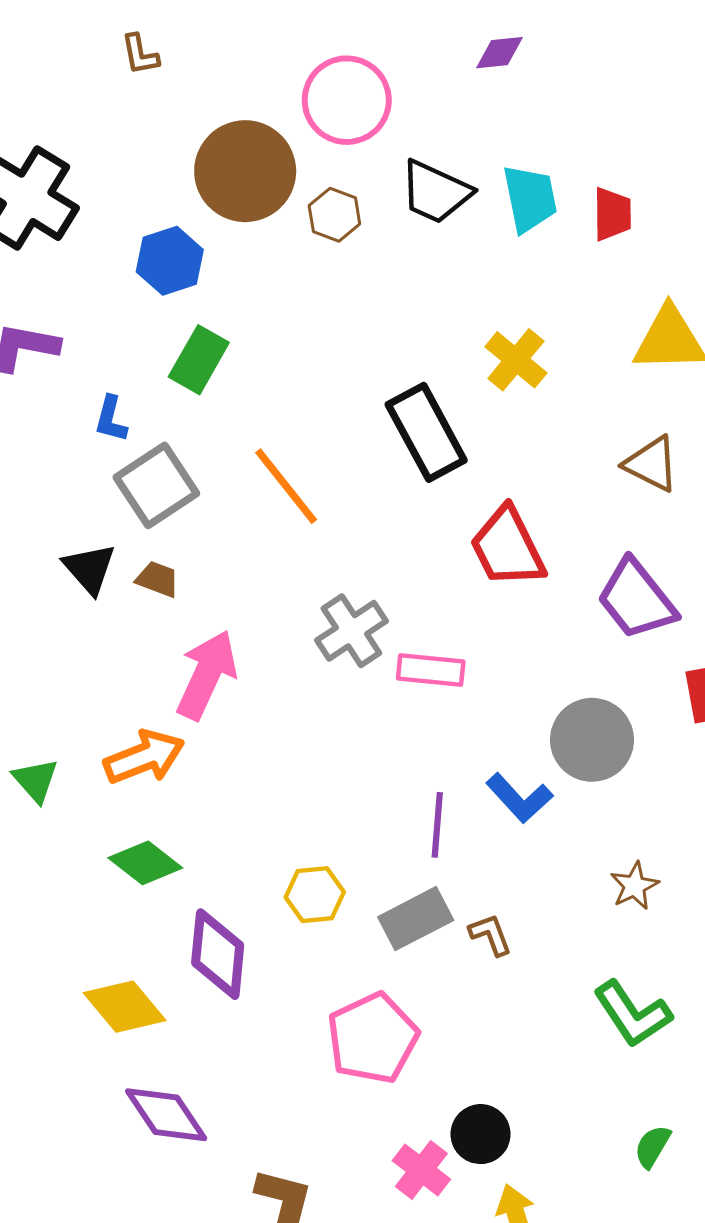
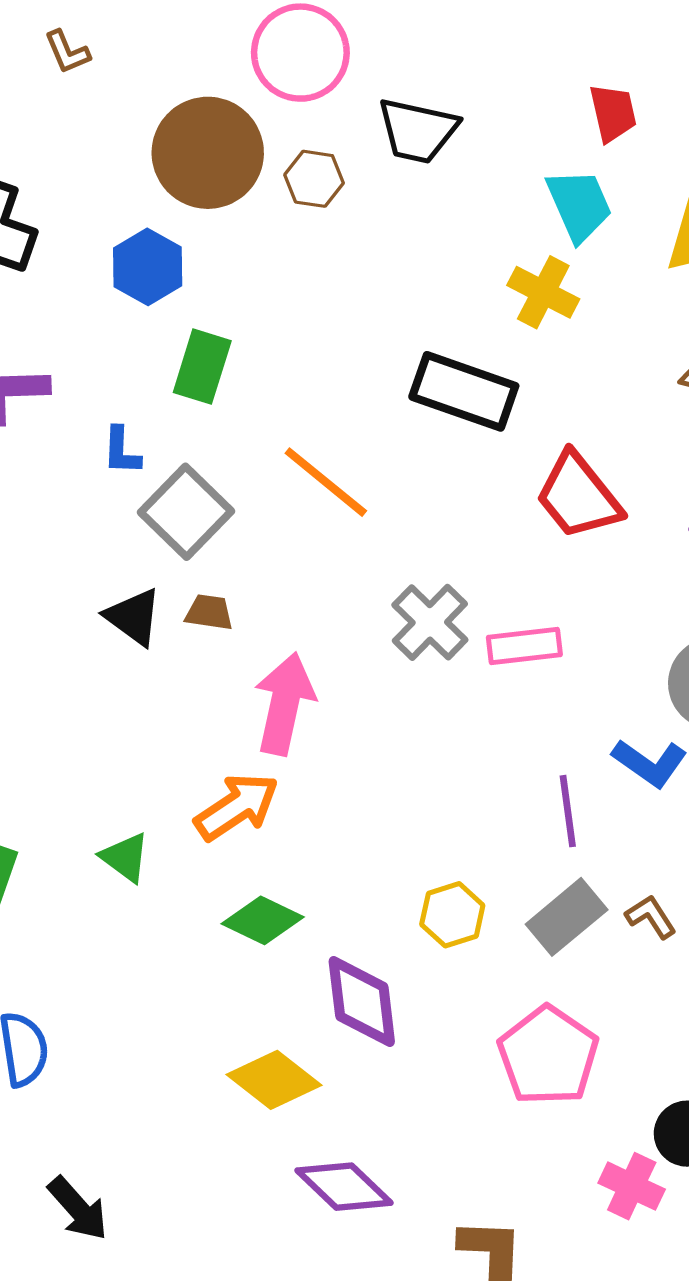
cyan trapezoid: (530, 199) -> (579, 205), moved
black rectangle: (426, 432) -> (464, 391), turned -30

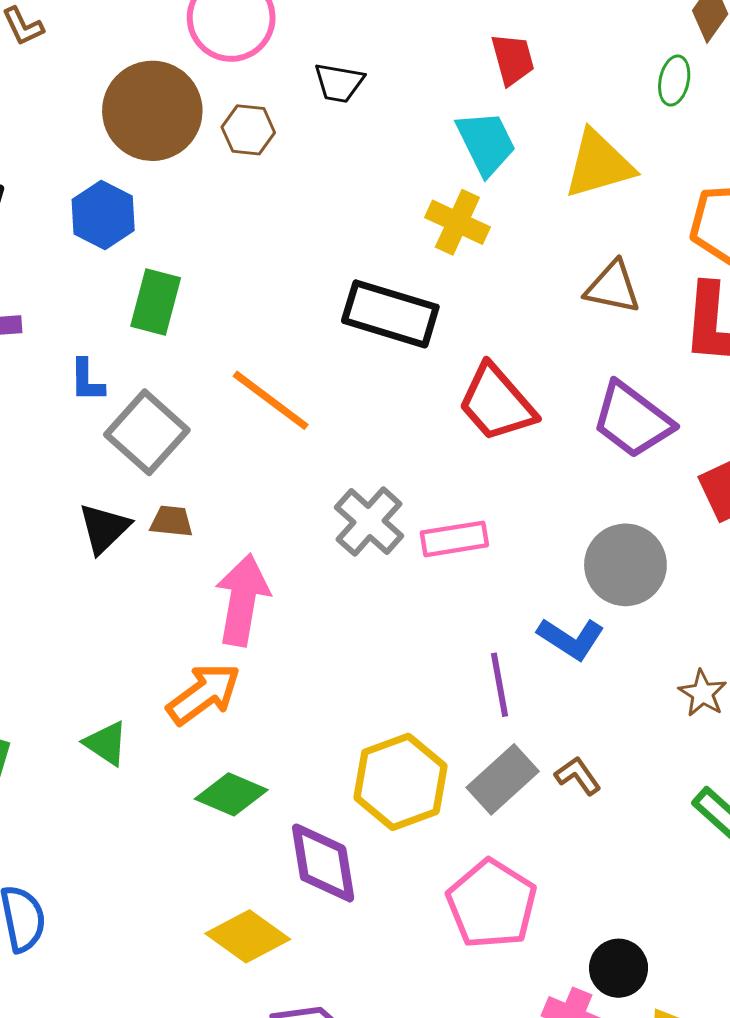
black trapezoid: (418, 131) -> (339, 83), size x0.7
black triangle: (133, 617) -> (104, 528), turned 42
yellow hexagon: (452, 915) -> (400, 782), size x1.6

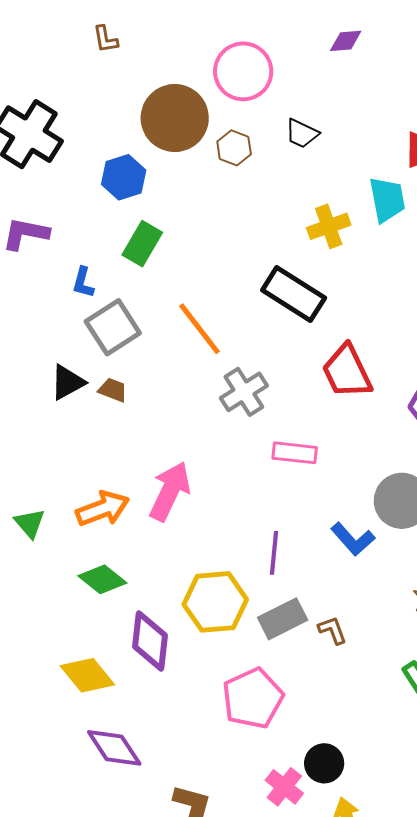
yellow cross: (457, 222) -> (329, 226), moved, turned 30
gray cross: (369, 522) -> (244, 392), moved
pink arrow: (242, 600) -> (170, 491), moved
purple line: (500, 685) -> (274, 553), moved

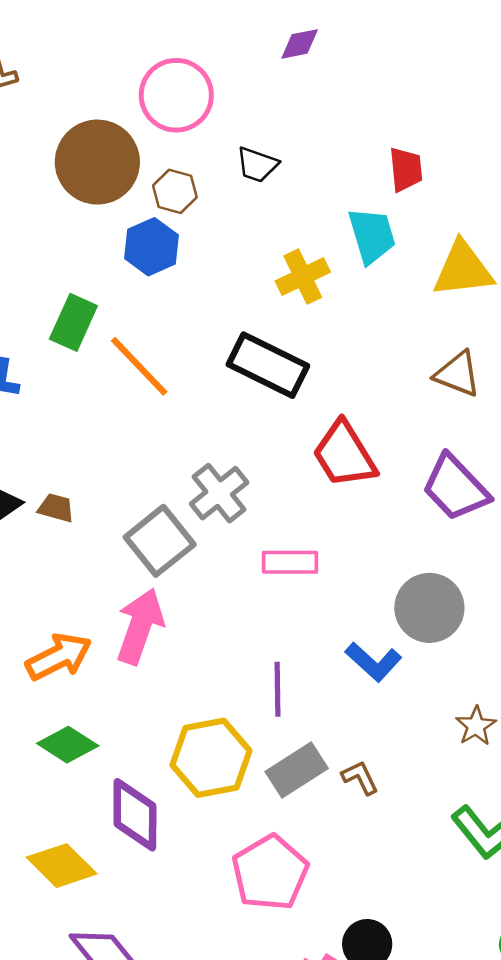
blue hexagon: (124, 177) -> (151, 247), moved
gray square: (113, 327) -> (160, 541), moved
orange line: (200, 329) -> (139, 366), moved

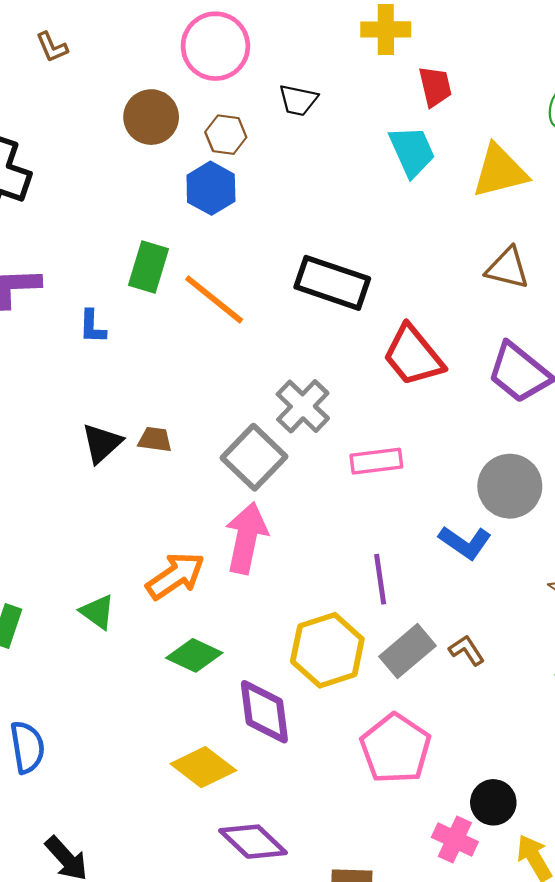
brown circle: (97, 162) -> (151, 117), size x0.7
yellow cross: (303, 277) -> (386, 29), moved, turned 33

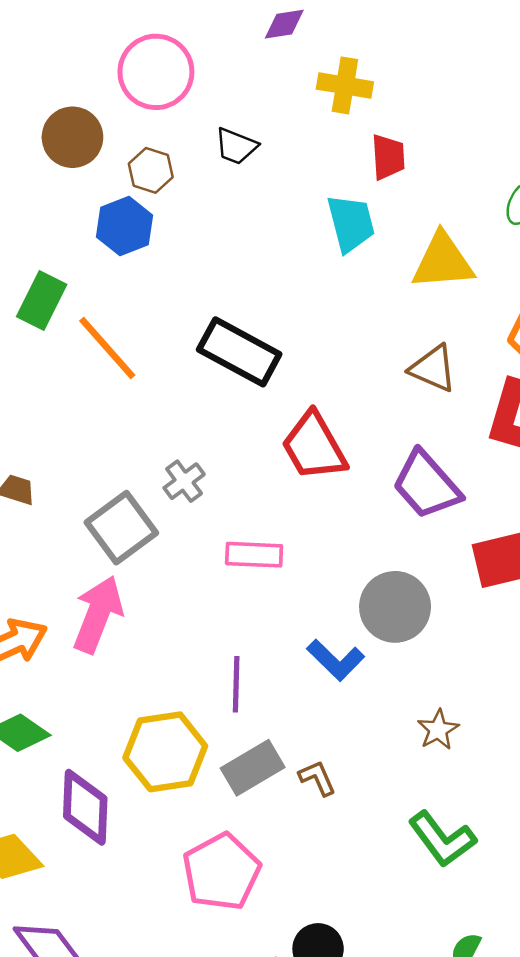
gray cross: (303, 406) -> (184, 481), size x0.7

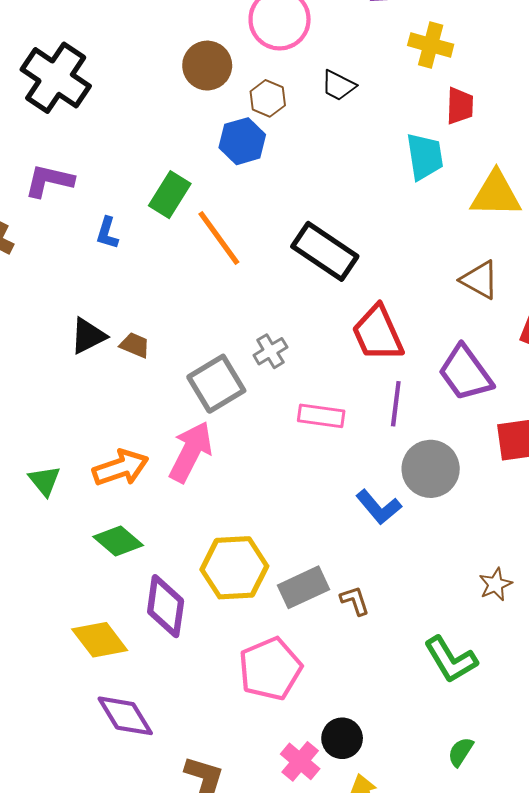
purple line: (236, 684) -> (396, 404), moved
brown star: (438, 730) -> (495, 584), moved

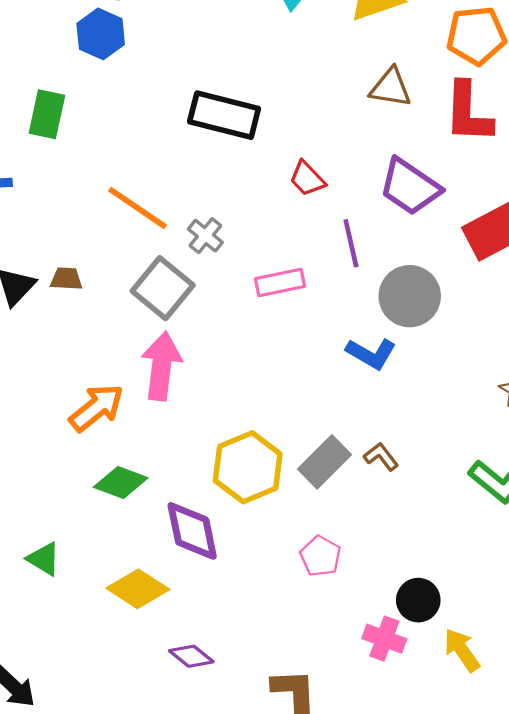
orange line: (219, 238) -> (137, 208), moved
red trapezoid: (378, 333) -> (307, 179), size x0.6
green triangle: (45, 481) -> (44, 559), moved
pink pentagon: (270, 669) -> (320, 556), size x0.6
purple diamond: (125, 716) -> (191, 656), size x0.7

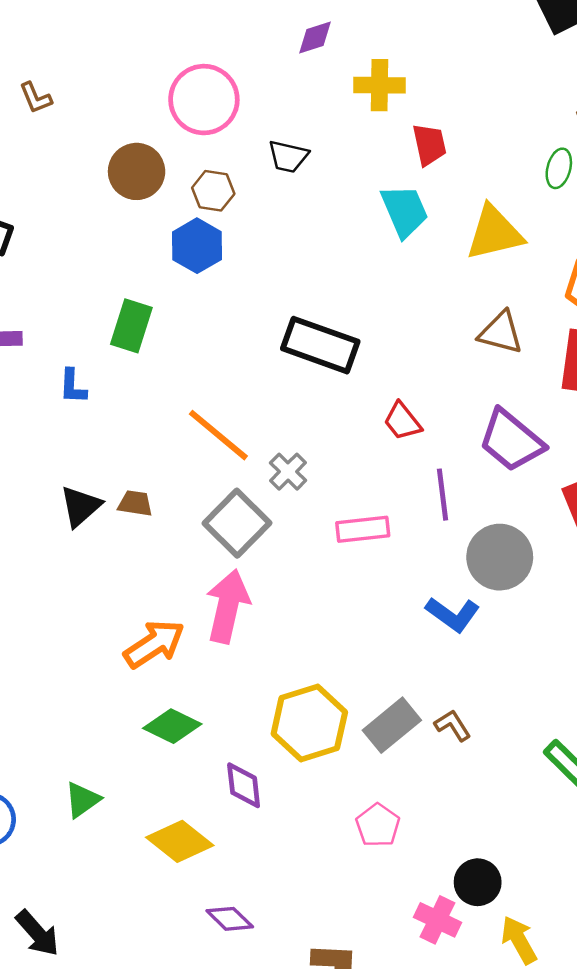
purple diamond: (192, 531) -> (244, 785), size x0.7
green triangle: (44, 559) -> (82, 800), turned 48

